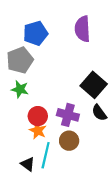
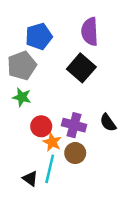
black square: (94, 85) -> (81, 68), moved
orange star: (38, 131) -> (52, 142), moved

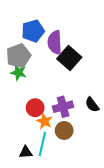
purple semicircle: (90, 32) -> (55, 42), moved
green star: (22, 97) -> (19, 72), moved
purple cross: (74, 125) -> (63, 107), turned -30
black triangle: (30, 179) -> (26, 152), turned -40

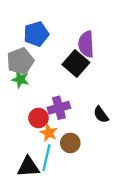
purple semicircle: (55, 42) -> (86, 44), moved
purple cross: (63, 107) -> (59, 108), moved
black triangle: (26, 152) -> (28, 167), size x1.5

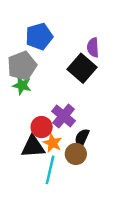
purple semicircle: (86, 44) -> (93, 47), size x0.7
purple cross: (59, 108) -> (64, 116), turned -35
black semicircle: (101, 115) -> (82, 138), moved, turned 60
black triangle: (28, 167) -> (33, 147), moved

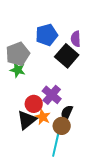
blue pentagon: (39, 36) -> (47, 35), moved
black triangle: (33, 147) -> (27, 120), turned -35
cyan line: (50, 170) -> (56, 145), moved

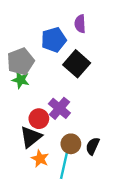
purple semicircle: (76, 39) -> (80, 24), moved
black semicircle: (67, 113) -> (93, 146), moved
orange star: (43, 117) -> (40, 159), moved

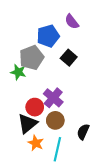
purple semicircle: (80, 24) -> (72, 22), turned -35
gray pentagon: (21, 62) -> (32, 58), moved
black square: (77, 64) -> (69, 58), size x0.7
brown circle: (71, 144) -> (55, 120), moved

